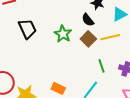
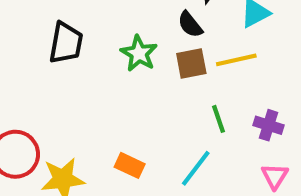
black trapezoid: (27, 29) -> (66, 43), turned 35
brown square: (88, 39) -> (191, 64), turned 35

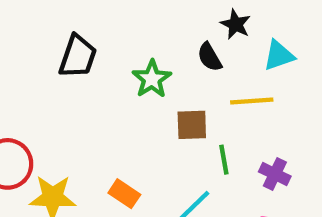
brown square: (191, 64) -> (192, 125), moved

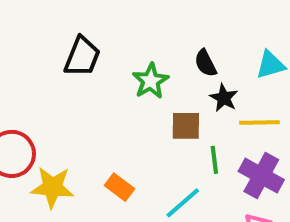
black star: (236, 24) -> (224, 98), moved
yellow line: (252, 101) -> (259, 122), moved
purple cross: (275, 174) -> (261, 176), size x1.5

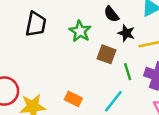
brown square: (186, 126) -> (107, 54), turned 30

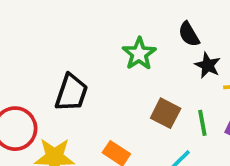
black trapezoid: (36, 24) -> (71, 93), moved
brown square: (107, 54) -> (166, 113), moved

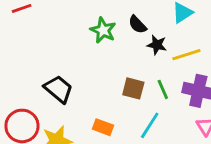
green star: (139, 54) -> (103, 30), moved
black trapezoid: (71, 93) -> (58, 89), turned -56

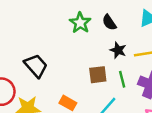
black star: (157, 45) -> (118, 50), moved
brown square: (133, 88) -> (98, 75), turned -30

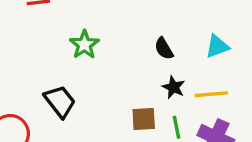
green star: (80, 23) -> (84, 45), moved

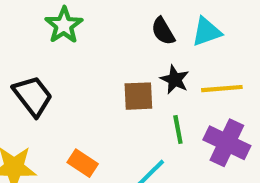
cyan triangle: (217, 46) -> (207, 32), moved
brown square: (144, 119) -> (138, 96), moved

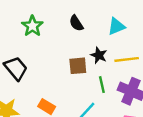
black semicircle: (163, 31) -> (76, 23), moved

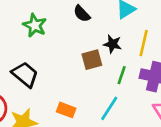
yellow line: (127, 59) -> (144, 43), turned -60
green line: (102, 85) -> (122, 75), turned 42

